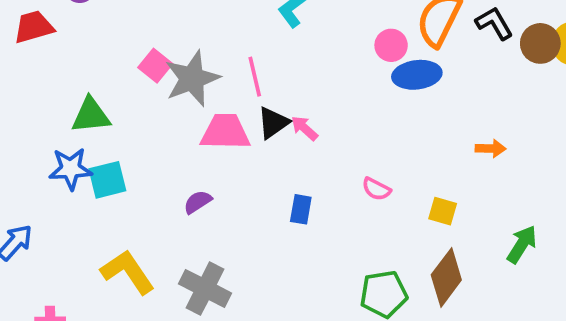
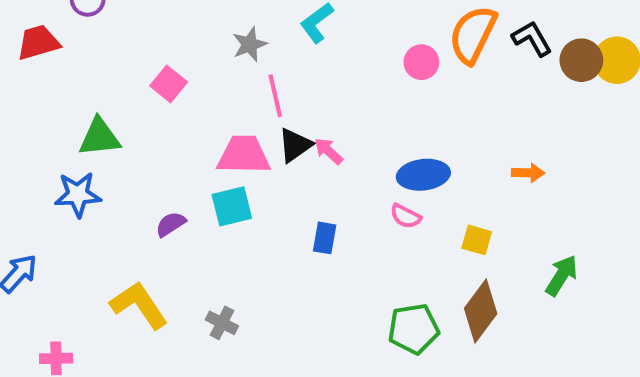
blue ellipse: (417, 75) -> (423, 175), moved
gray star: (192, 78) -> (250, 44), moved, size x0.6
cyan square: (107, 180) -> (232, 206), moved
purple semicircle: (198, 202) -> (171, 224), moved
gray cross: (205, 288) -> (222, 323), size x0.6

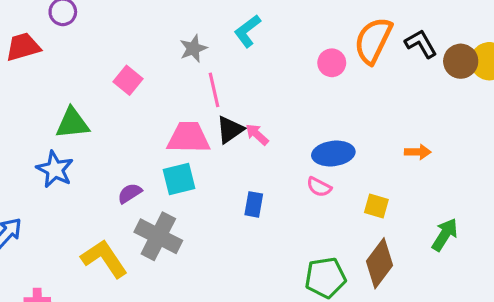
blue star: (78, 194) -> (55, 169), turned 30
gray cross: (222, 323) -> (158, 236), moved, size x1.8

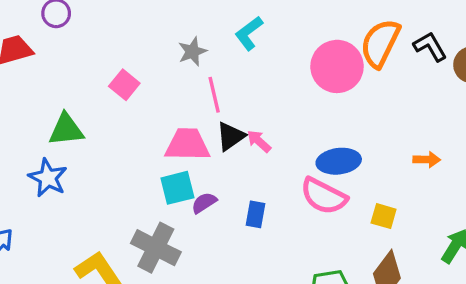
pink circle: (332, 63) -> (337, 66), size x1.8
pink semicircle: (319, 187) -> (324, 196), size x1.8
purple semicircle: (130, 193) -> (204, 203), moved

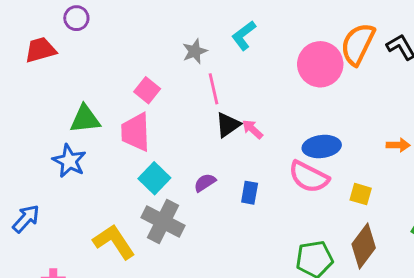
pink square: (124, 85) -> (147, 90), moved
pink trapezoid: (187, 145) -> (136, 132), moved, turned -93
cyan square: (177, 188) -> (154, 178), moved, turned -32

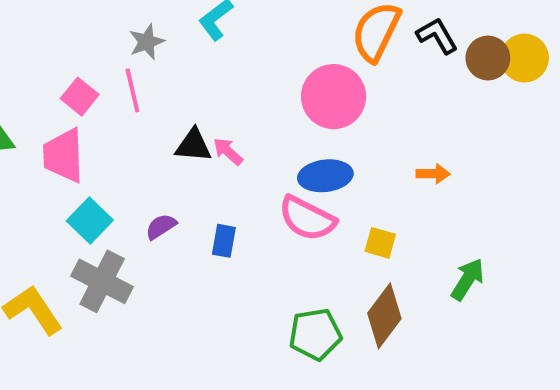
pink circle: (320, 64) -> (334, 97), moved
pink line: (213, 89) -> (132, 90), moved
black triangle: (228, 125) -> (193, 145), turned 40

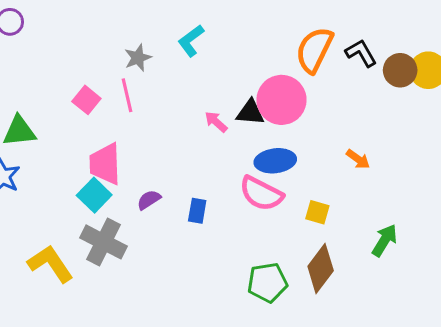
black triangle: (193, 145) -> (250, 112), moved
pink arrow: (228, 151) -> (216, 122), moved
pink trapezoid: (63, 155) -> (105, 164), moved
orange arrow: (433, 174) -> (358, 159), turned 35

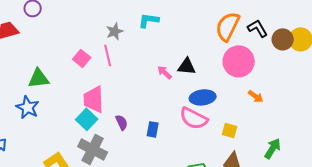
cyan L-shape: (191, 41) -> (149, 20), turned 45
pink circle: (281, 100) -> (239, 61), moved
purple semicircle: (149, 200) -> (122, 122), turned 98

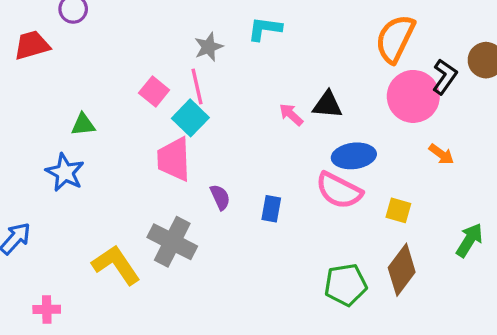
black L-shape: (258, 28) -> (445, 77), moved, turned 65
green triangle: (39, 78) -> (83, 125), size x0.7
cyan square: (87, 119) -> (190, 118), moved

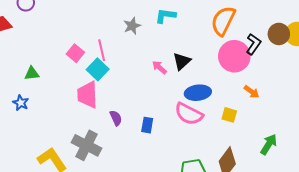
cyan L-shape: (265, 29) -> (165, 16), moved
gray star: (209, 47) -> (132, 26), moved
black triangle: (327, 105) -> (182, 61), turned -48
blue star: (65, 172) -> (21, 103), size x0.7
yellow square: (398, 210) -> (229, 115), moved

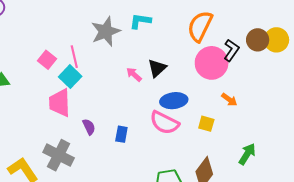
gray star: (132, 26) -> (106, 31), size x1.6

